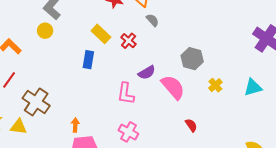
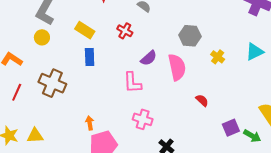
yellow rectangle: (101, 34) -> (85, 30), moved
pink semicircle: (173, 87) -> (177, 67), turned 40
brown cross: (36, 102) -> (52, 83), moved

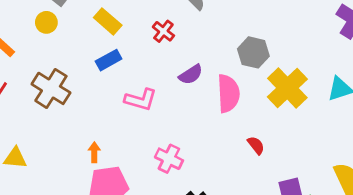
blue rectangle: (90, 57) -> (109, 60), turned 54
yellow cross: (218, 57) -> (287, 88), size x2.0
pink L-shape: (132, 83) -> (141, 100), moved, turned -80

